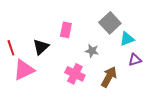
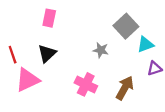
pink rectangle: (66, 30) -> (49, 18), moved
gray star: (92, 51) -> (101, 50), moved

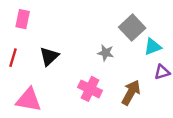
pink rectangle: (49, 18) -> (23, 19), moved
red line: (13, 55) -> (13, 58), turned 36
pink triangle: (27, 80) -> (29, 100), moved, turned 35

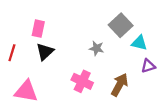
pink rectangle: (23, 19) -> (38, 29), moved
cyan triangle: (153, 47) -> (139, 43), turned 35

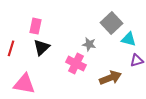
pink cross: (82, 81) -> (76, 64), moved
brown arrow: (120, 85) -> (110, 78), turned 40

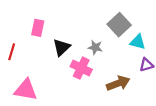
black triangle: (41, 47) -> (62, 47), moved

